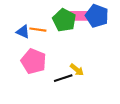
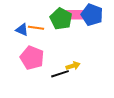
yellow arrow: (77, 70) -> (73, 66), turned -56

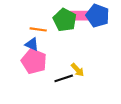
blue triangle: (22, 30) -> (32, 44), moved
yellow arrow: (73, 66) -> (77, 70), turned 64

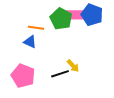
pink pentagon: (34, 61) -> (23, 76), moved

